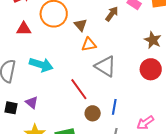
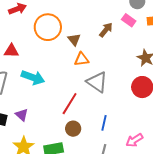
red triangle: (24, 29) -> (11, 51), moved
red line: (79, 89) -> (70, 104), turned 65
brown circle: (93, 113) -> (73, 129), moved

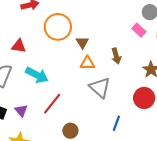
brown arrow: (106, 30) -> (116, 56), moved, turned 119
red line: (70, 104) -> (52, 104), moved
blue line: (104, 123) -> (116, 123), moved

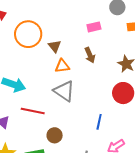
pink rectangle: (139, 30) -> (94, 27), moved, turned -48
gray triangle: (100, 87) -> (64, 91), moved
red line: (52, 104) -> (33, 111), turned 70

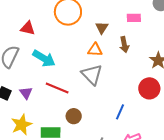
brown triangle: (55, 46) -> (102, 28), moved

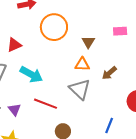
red triangle: (28, 28) -> (14, 45), turned -35
brown arrow: (124, 45) -> (109, 73), moved, turned 63

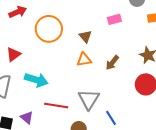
gray triangle: (80, 89) -> (89, 99), moved, turned 30
blue line: (109, 126) -> (111, 118), moved, turned -42

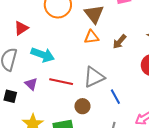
brown triangle: (85, 36) -> (94, 14), size x1.5
gray triangle: (89, 99) -> (94, 77), turned 30
purple triangle: (27, 118) -> (31, 84), moved

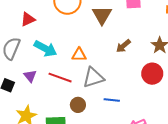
orange triangle: (91, 37) -> (79, 55), moved
blue line: (115, 97) -> (112, 100), turned -63

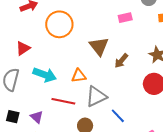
brown triangle: (102, 15) -> (99, 46), moved
purple triangle: (30, 76) -> (37, 117), moved
blue line: (112, 100) -> (118, 116), turned 49

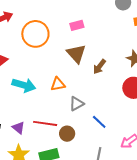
pink rectangle: (125, 18) -> (77, 25), moved
gray triangle: (96, 96) -> (77, 104), size x0.7
red line: (63, 101) -> (45, 123), moved

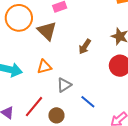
brown triangle: (76, 54) -> (47, 31), moved
red line: (45, 123) -> (34, 107), turned -55

